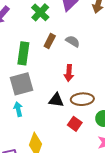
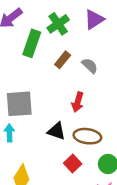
green rectangle: (23, 53) -> (32, 43), moved

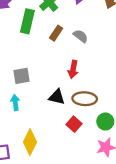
gray square: (19, 104) -> (22, 76), size x0.7

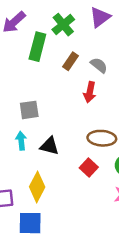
red arrow: (73, 69) -> (90, 92), moved
black triangle: (57, 97) -> (49, 146), moved

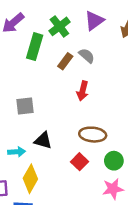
gray semicircle: (99, 65) -> (87, 56), moved
cyan arrow: (21, 141) -> (17, 152), moved, turned 91

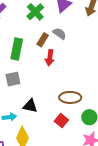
green rectangle: (35, 47) -> (17, 49), moved
red arrow: (83, 91) -> (50, 58), moved

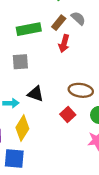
green rectangle: (17, 49) -> (29, 29), turned 60

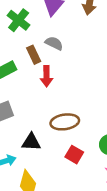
brown rectangle: (59, 23) -> (34, 55), turned -48
brown ellipse: (81, 90) -> (65, 122), moved

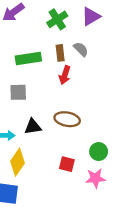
black triangle: (31, 142) -> (33, 127), turned -30
red square: (74, 155) -> (67, 164), moved, turned -35

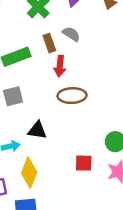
brown ellipse: (67, 119) -> (72, 96), moved
black triangle: (33, 127) -> (37, 130), turned 30

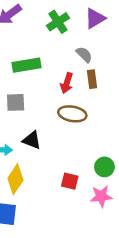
brown rectangle: (49, 43) -> (92, 79), moved

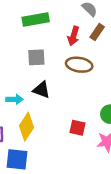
brown rectangle: (92, 79) -> (97, 32), turned 42
gray square: (16, 102) -> (36, 57), moved

